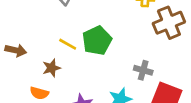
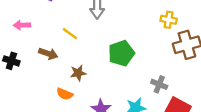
yellow line: (68, 44) -> (70, 34), moved

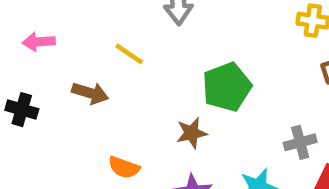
brown star: (78, 73) -> (192, 133), moved
gray cross: (159, 84) -> (300, 142), turned -35

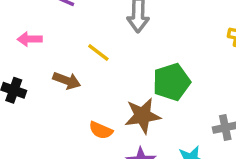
brown star: (192, 133) -> (143, 116), size x1.5
orange semicircle: (124, 167) -> (101, 130), moved

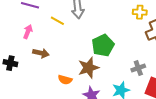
pink arrow: (30, 39) -> (28, 32), moved, turned 120
yellow line: (98, 52) -> (57, 21), moved

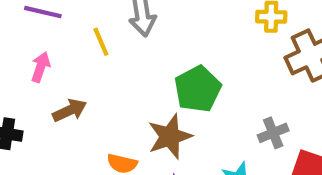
yellow line: (57, 21) -> (101, 42), turned 40
brown arrow: (41, 53) -> (70, 110), turned -35

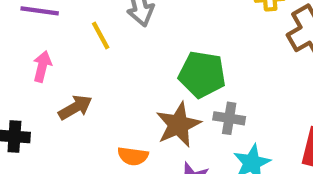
green pentagon: (198, 89) -> (202, 74), turned -30
gray cross: (273, 133) -> (229, 118), moved, turned 36

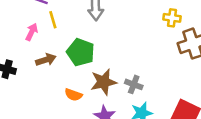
yellow line: (101, 35) -> (53, 20), moved
green pentagon: (202, 74) -> (81, 52), moved

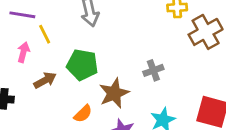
gray cross: (134, 84) -> (153, 70), moved, turned -30
orange semicircle: (73, 95) -> (83, 114), turned -54

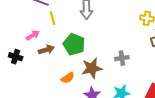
pink arrow: (23, 52) -> (33, 35), moved, turned 32

